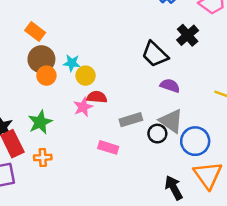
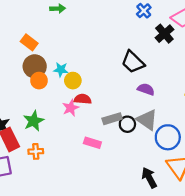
black cross: (188, 35) -> (164, 34), moved
black circle: (157, 134) -> (127, 124), moved

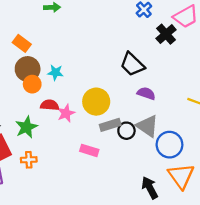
yellow circle: (73, 81) -> (96, 102), moved, size x1.5
red semicircle: (83, 99) -> (50, 105), moved

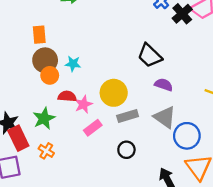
black cross: (166, 34) -> (182, 14), moved
orange rectangle: (22, 43) -> (39, 35), turned 48
black circle: (126, 131) -> (126, 150), moved
pink rectangle: (89, 150) -> (93, 128), moved, turned -54
orange cross: (29, 160) -> (46, 151), turned 35

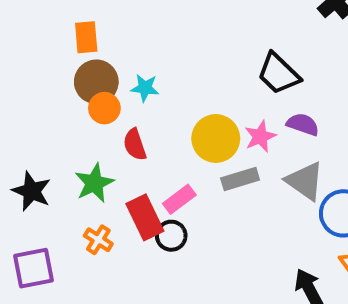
red semicircle: (67, 96) -> (135, 145), turned -114
pink star: (83, 104) -> (260, 136), moved
red rectangle: (18, 138) -> (145, 217), moved
black circle: (126, 150) -> (171, 236), moved

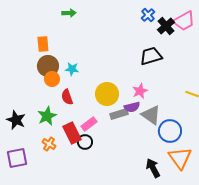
black trapezoid: (279, 74) -> (151, 56), moved, turned 120
purple semicircle: (303, 124) -> (132, 107), moved, turned 147
pink star: (260, 136) -> (140, 91), moved

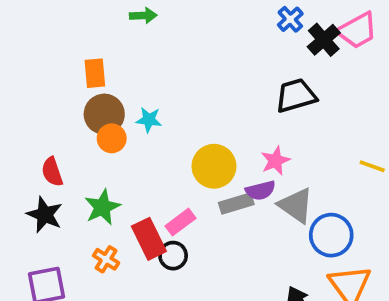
red semicircle: (67, 97) -> (52, 172), moved

